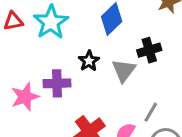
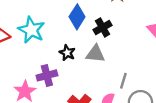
black cross: (149, 50) -> (103, 27), moved
gray triangle: (124, 70) -> (95, 54), turned -48

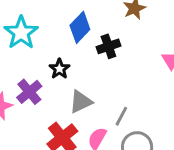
gray triangle: (95, 54) -> (81, 102), moved, turned -42
purple cross: (47, 75) -> (29, 92), turned -36

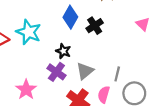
purple cross: (29, 92) -> (56, 72), moved

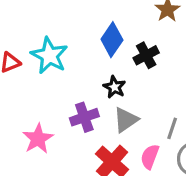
black star: (63, 51) -> (114, 87), moved
purple cross: (56, 72) -> (84, 117), turned 30

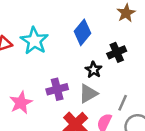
black cross: (146, 55) -> (117, 52), moved
black star: (114, 87) -> (94, 70), moved

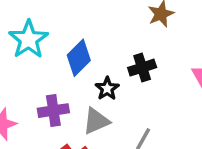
blue diamond: (82, 32) -> (79, 58), moved

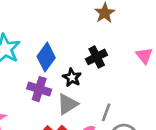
purple cross: (53, 111) -> (39, 89), moved, turned 35

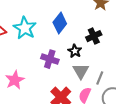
blue diamond: (46, 57) -> (60, 23), moved
gray triangle: (67, 104) -> (81, 71), moved, turned -30

